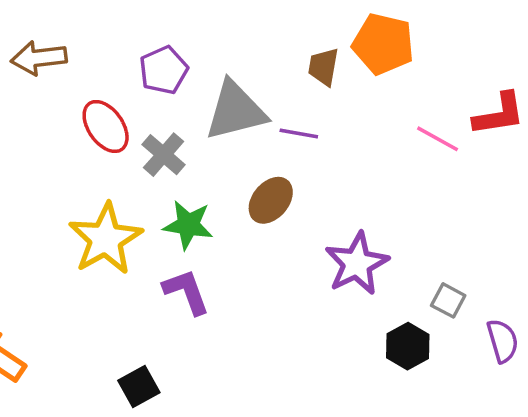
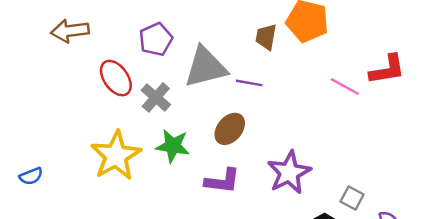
purple L-shape: (186, 292) -> (222, 181), moved, turned 117

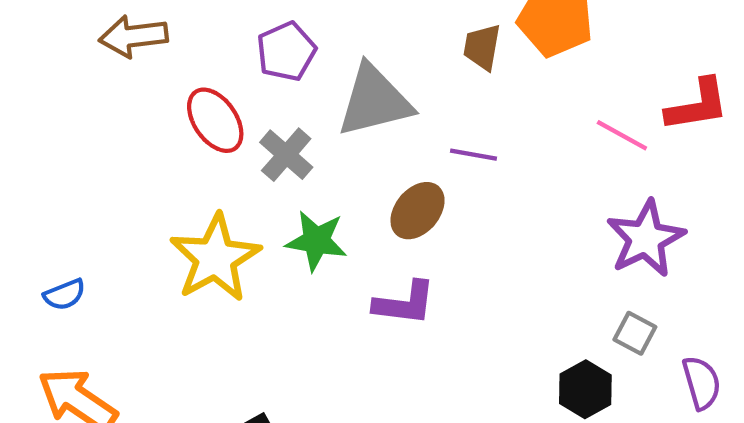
purple line: (249, 83) -> (473, 155), moved
purple star: (289, 173) -> (646, 239), moved

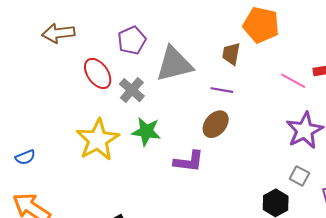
brown trapezoid: (482, 47) -> (231, 54), moved
brown ellipse: (418, 211) -> (216, 124), moved

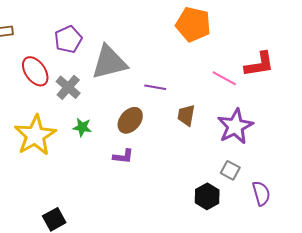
brown trapezoid: (231, 54) -> (186, 115), moved
brown ellipse: (216, 124) -> (130, 120), moved
green star: (146, 131) -> (82, 127), size x0.7
purple L-shape: (189, 161) -> (123, 156), size x0.7

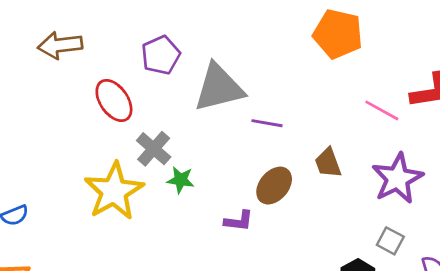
gray cross: (68, 87) -> (154, 149), moved
purple line: (155, 87) -> (267, 123), moved
brown trapezoid: (186, 115) -> (328, 163), turned -30
brown ellipse: (130, 120) -> (274, 186), moved

